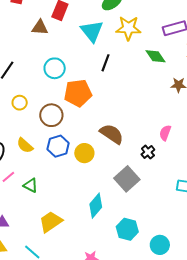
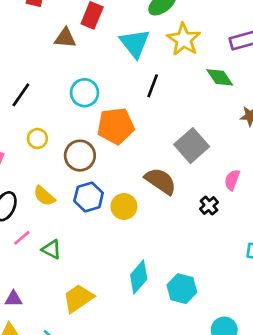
yellow star: (128, 28) -> (184, 39), turned 30
gray square: (127, 179) -> (192, 146), moved
cyan hexagon: (127, 229) -> (182, 289), moved

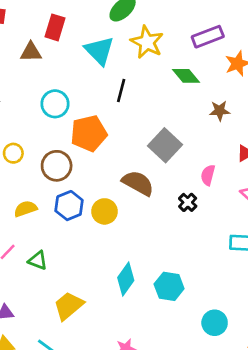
yellow semicircle: (44, 196) -> (25, 209), turned 125

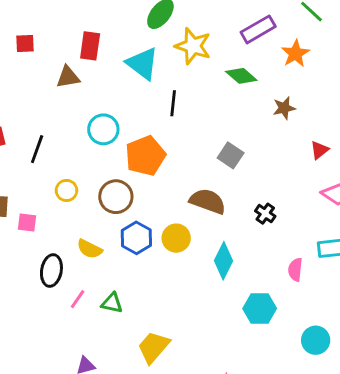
gray square: (165, 145) -> (231, 155), size x0.7
pink semicircle: (208, 175) -> (295, 270), moved
yellow semicircle: (25, 209) -> (90, 249), turned -125
cyan diamond: (126, 279) -> (223, 261), moved

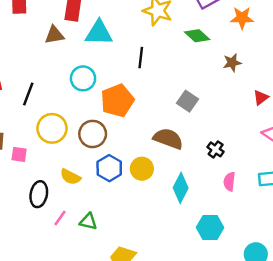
orange star: (295, 54) -> (242, 18), turned 30
cyan triangle: (143, 64) -> (99, 33), moved, turned -36
yellow circle: (66, 190) -> (52, 128), size x1.6
pink semicircle: (295, 270) -> (229, 182), moved

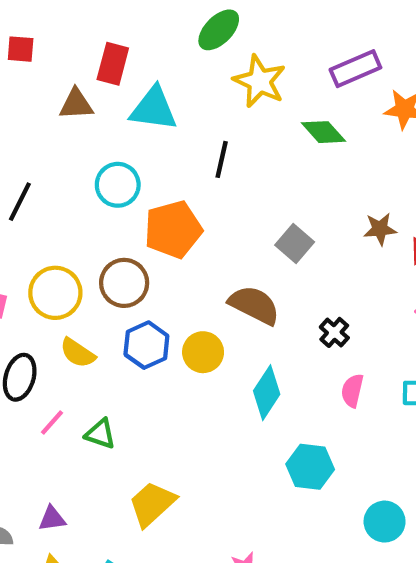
brown star: (232, 63) -> (380, 229), moved
yellow circle: (52, 128) -> (55, 293), moved

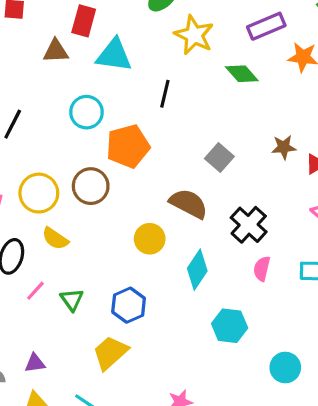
black cross: (334, 332) -> (249, 225), size x1.6
blue hexagon: (146, 345) -> (129, 305), moved
green triangle: (100, 434) -> (72, 300), turned 35

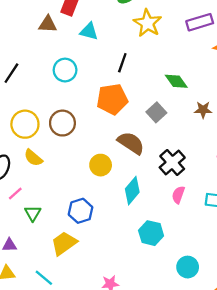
cyan triangle: (114, 55) -> (89, 31), size x0.7
green diamond: (242, 74) -> (176, 81), moved
orange pentagon: (128, 146) -> (112, 99), moved
green triangle: (72, 300) -> (33, 213), moved

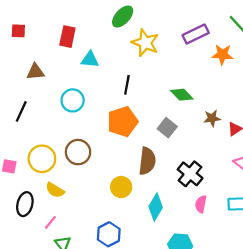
brown triangle: (48, 24) -> (35, 72), moved
brown semicircle: (131, 143) -> (147, 161), turned 72
pink line: (15, 194) -> (50, 222), moved

